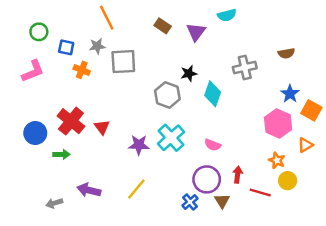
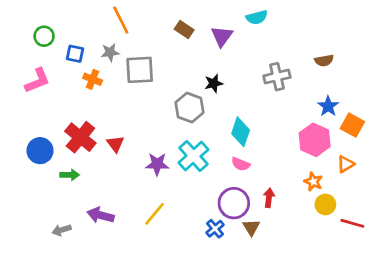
cyan diamond: (213, 94) -> (241, 132), moved
red line: (260, 193) -> (352, 223), moved

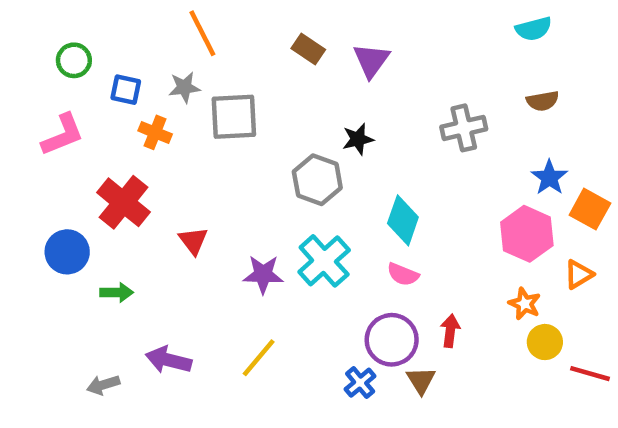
cyan semicircle: (257, 17) -> (534, 29), moved
red cross: (80, 137) -> (123, 202), moved

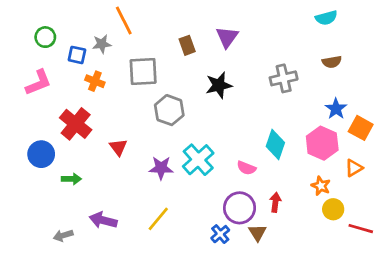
brown rectangle: (308, 49) -> (187, 45), moved, turned 36
gray star: (184, 87) -> (102, 44), moved
black star: (358, 139) -> (219, 85), size x1.4
gray hexagon: (317, 180) -> (169, 110), moved
cyan diamond: (403, 220) -> (275, 145), moved

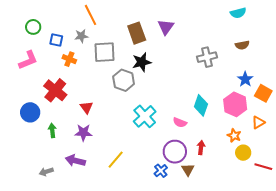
gray star: (102, 44) -> (81, 36), moved
brown rectangle: (187, 45) -> (137, 33), size x1.5
black star: (219, 85) -> (142, 62), moved
purple star: (161, 168) -> (83, 132), moved
green arrow: (71, 179) -> (52, 130), turned -96

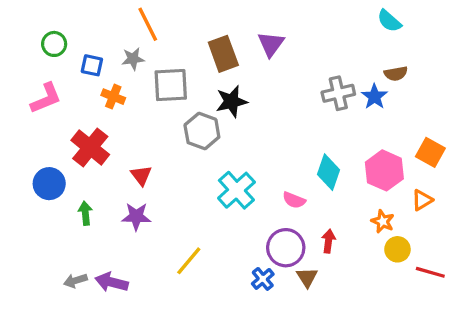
cyan semicircle: (238, 13) -> (389, 21), turned 56
blue star: (245, 79) -> (374, 97), moved
purple arrow: (75, 161) -> (112, 282), moved

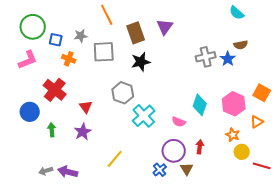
orange line: (148, 24) -> (107, 15), moved
green circle: (54, 44) -> (33, 27), size x1.6
gray hexagon: (202, 131) -> (123, 93), moved
purple star: (136, 216) -> (83, 132), turned -30

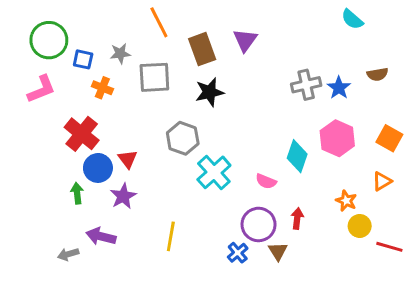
brown semicircle: (241, 45) -> (377, 74), moved
pink hexagon: (234, 104) -> (337, 138), moved
blue circle: (30, 112) -> (98, 168), moved
yellow line: (115, 159) -> (171, 236), turned -30
purple arrow: (68, 172) -> (101, 236), moved

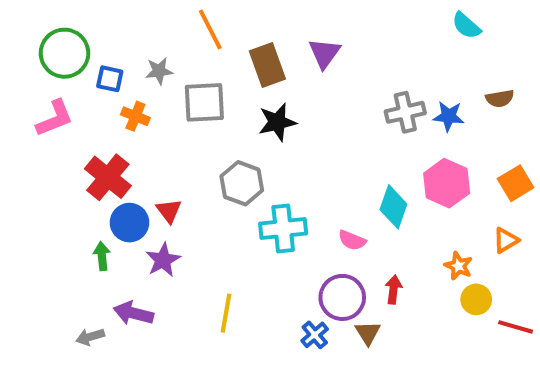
blue star: (339, 88) -> (449, 116), turned -30
orange square: (389, 138) -> (516, 183), turned 30
cyan cross: (214, 172) -> (283, 228), turned 36

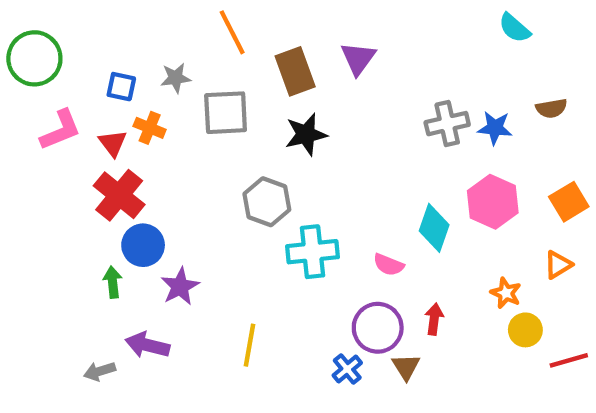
green circle: (64, 53) -> (34, 58), moved
red triangle: (169, 211) -> (113, 143), moved
red line: (516, 327) -> (569, 360), turned -32

